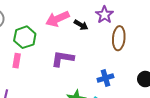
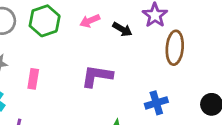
pink arrow: (57, 19) -> (90, 21), size x0.6
green hexagon: (25, 37) -> (45, 21), moved

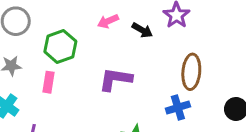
green hexagon: (45, 21) -> (60, 46), moved
brown ellipse: (175, 48) -> (191, 72), moved

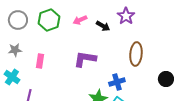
green hexagon: (60, 46) -> (49, 20), moved
blue cross: (178, 108) -> (117, 82), moved

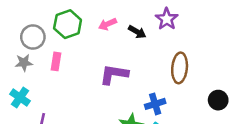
gray circle: (18, 20) -> (33, 37), moved
pink rectangle: (40, 61) -> (56, 61), moved

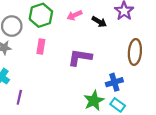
pink rectangle: (56, 61) -> (41, 47), moved

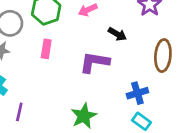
black arrow: (99, 22) -> (117, 34), moved
green star: (94, 101) -> (84, 116), moved

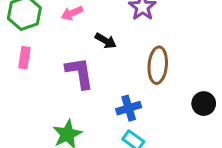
purple L-shape: (94, 62) -> (80, 73), turned 72

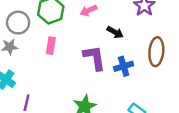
blue cross: (129, 108) -> (124, 66), moved

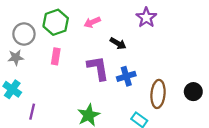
brown ellipse: (156, 52) -> (158, 94), moved

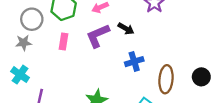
purple L-shape: (98, 68) -> (98, 36), moved, turned -104

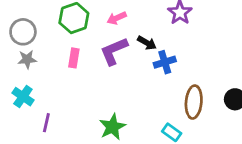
gray circle: (32, 19) -> (23, 32), moved
blue cross: (134, 62) -> (165, 62), moved

